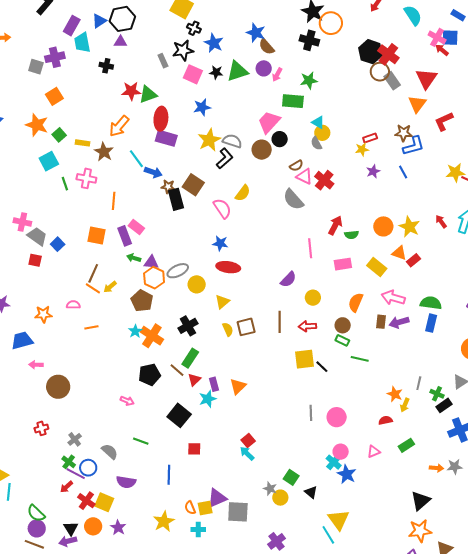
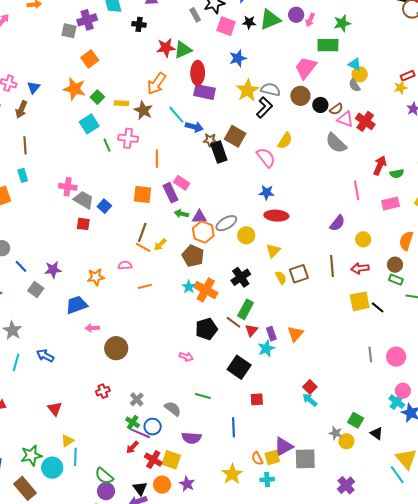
black circle: (280, 139) -> (320, 105), moved

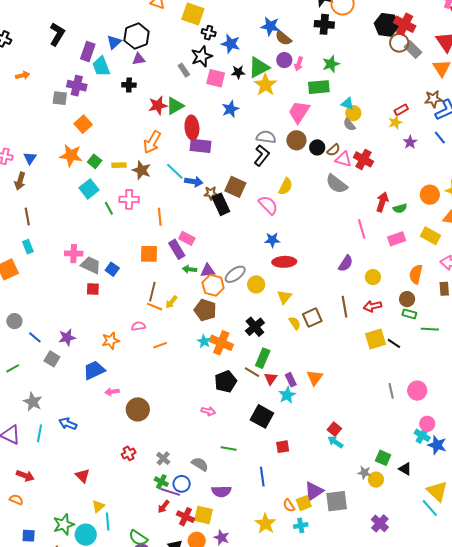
purple cross: (87, 20) -> (77, 86), turned 36
yellow star: (247, 90) -> (265, 85), moved

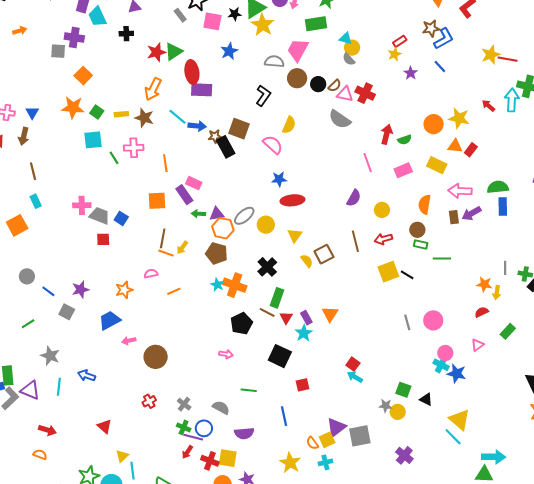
gray semicircle: (266, 137) -> (274, 61), moved
cyan square: (89, 189) -> (93, 140), turned 36

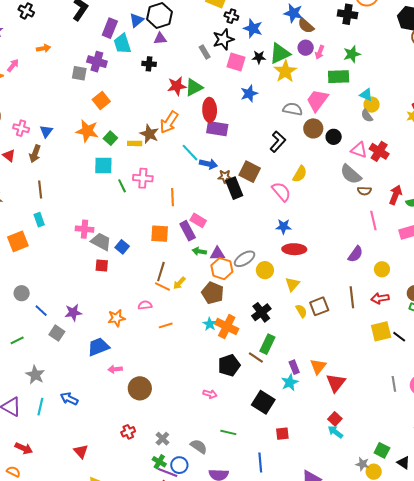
brown semicircle: (335, 86) -> (364, 191), moved, turned 40
brown star: (144, 118) -> (149, 134), moved
red triangle: (286, 318) -> (336, 383), moved, size x1.5

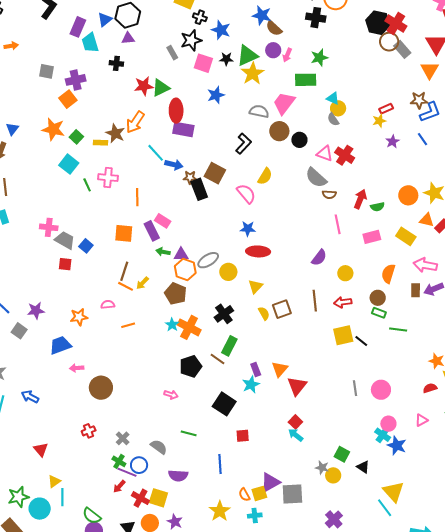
purple cross: (97, 62) -> (76, 80), moved, turned -30
cyan square: (103, 165) -> (69, 164), turned 36

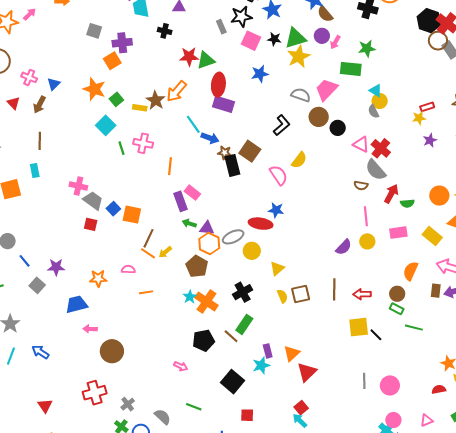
gray semicircle: (316, 178) -> (376, 170), moved
orange square: (124, 233) -> (132, 215), moved
red ellipse: (258, 251) -> (261, 224), moved
yellow circle: (345, 273) -> (367, 241), moved
red cross: (89, 431) -> (95, 393), size x1.6

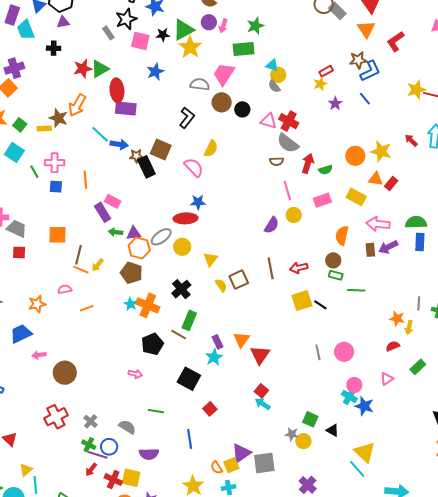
blue square: (113, 209) -> (56, 187), moved, turned -32
red square: (247, 415) -> (210, 409), turned -32

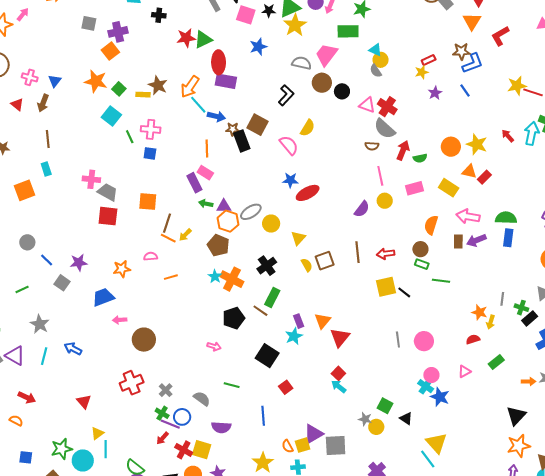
orange arrow: (77, 105) -> (190, 87), moved
orange line: (85, 180) -> (207, 149), moved
red ellipse: (186, 218) -> (308, 193), moved, turned -30
red square: (19, 252) -> (108, 216), size x1.5

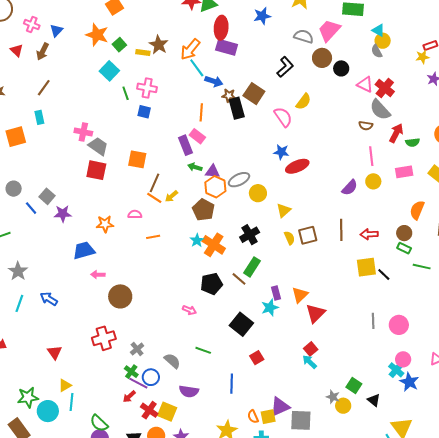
brown line: (48, 139) -> (44, 88), turned 36
gray square: (62, 283) -> (47, 196), moved

